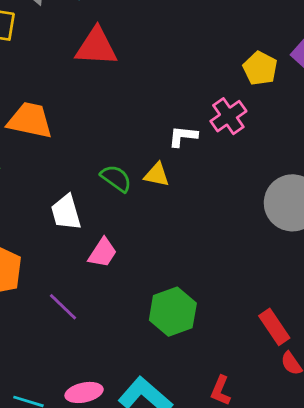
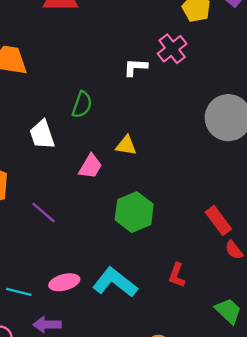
yellow triangle: (157, 175) -> (126, 145), moved
green semicircle: (116, 178) -> (82, 105), turned 76
pink trapezoid: (103, 253) -> (90, 166), moved

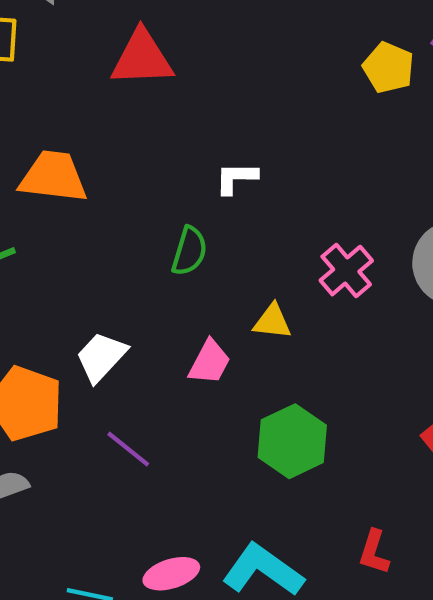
pink cross: (172, 49) -> (346, 271), moved
white L-shape: (135, 67) -> (236, 178), moved
white trapezoid: (42, 135) -> (101, 357), moved, turned 64

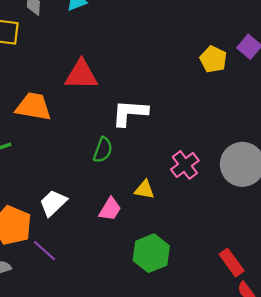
red triangle: (142, 58) -> (81, 75), moved
white L-shape: (236, 178) -> (130, 113), size x1.6
purple line: (128, 449) -> (44, 251), moved

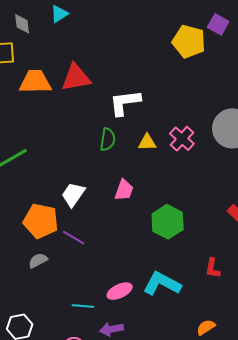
yellow pentagon: (213, 59) -> (189, 41), size x1.4
orange trapezoid: (33, 107) -> (35, 82), moved
yellow triangle: (144, 190) -> (147, 142), moved

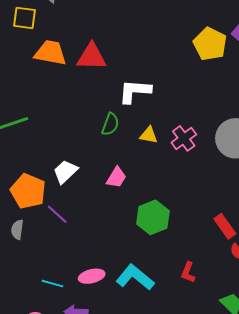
gray semicircle: (38, 260) -> (17, 230), turned -66

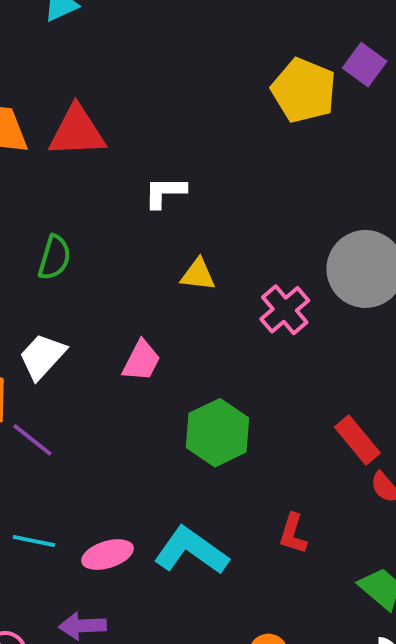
white L-shape: (135, 91) -> (165, 192), size x0.7
green semicircle: (110, 124) -> (54, 257), moved
pink cross: (184, 138) -> (285, 310), moved
cyan line: (53, 284) -> (34, 541), moved

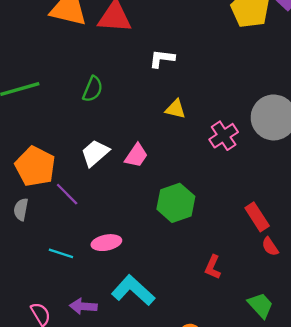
white trapezoid: (42, 356) -> (95, 153), moved
cyan L-shape: (191, 551) -> (133, 290), moved
pink ellipse: (108, 555) -> (106, 243), moved

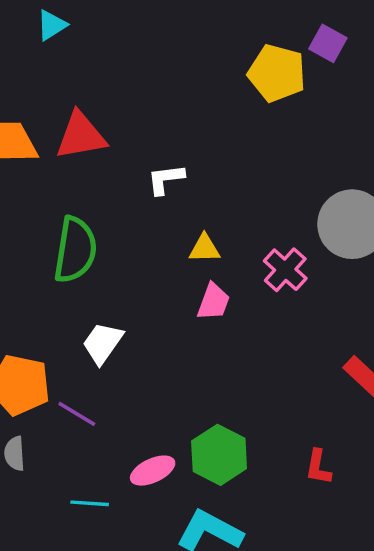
green semicircle: (93, 89) -> (75, 250), size x1.6
pink trapezoid: (136, 156) -> (213, 302), moved
green hexagon: (176, 203) -> (219, 455), moved

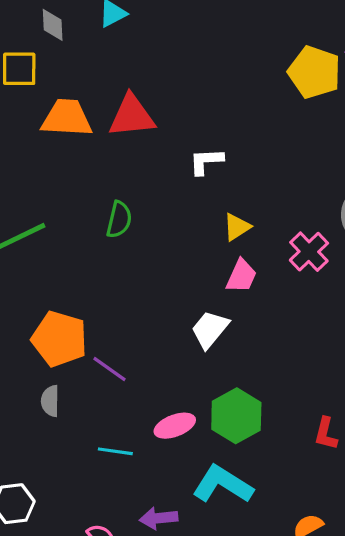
yellow triangle: (204, 248) -> (237, 227), turned -36
green semicircle: (75, 250) -> (119, 220), size x0.6
white trapezoid: (103, 343) -> (210, 329), moved

